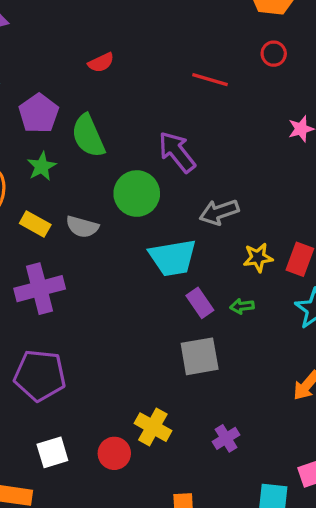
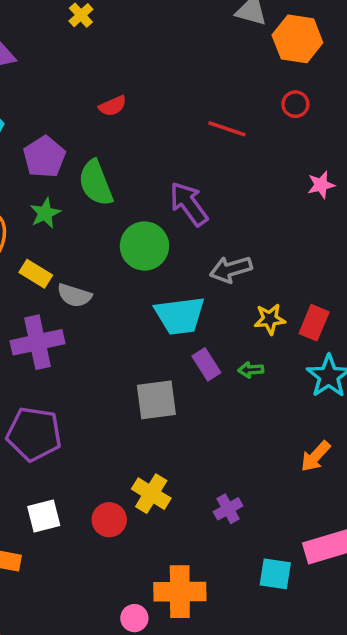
gray semicircle: (82, 227) -> (74, 295), moved
gray square: (200, 356) -> (156, 400), moved

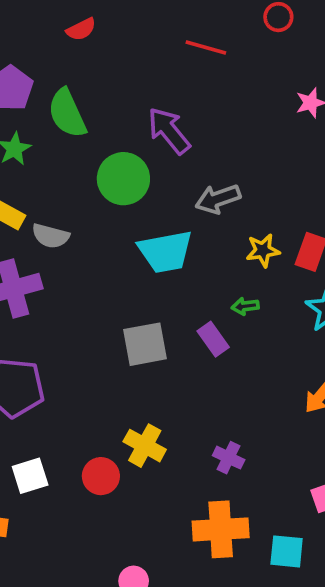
purple rectangle: (206, 364) -> (213, 339), moved
purple cross: (228, 509) -> (229, 458), turned -32
cyan square: (275, 574) -> (287, 551), moved
orange cross: (180, 592) -> (221, 529), moved

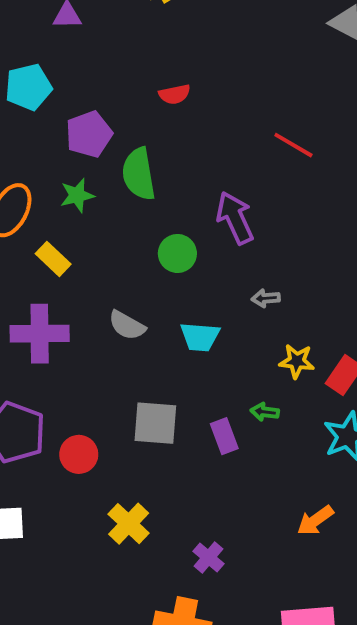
green circle: (123, 179) -> (177, 253), size x0.7
gray arrow: (218, 199) -> (266, 298), size x0.6
gray semicircle: (51, 236) -> (127, 325), moved
cyan trapezoid: (165, 252) -> (200, 337), size x0.7
red circle: (101, 476) -> (79, 454), moved

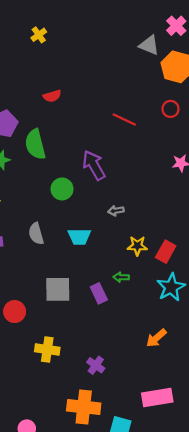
gray semicircle: (127, 325) -> (36, 234), turned 50
yellow cross: (129, 524) -> (47, 349), turned -30

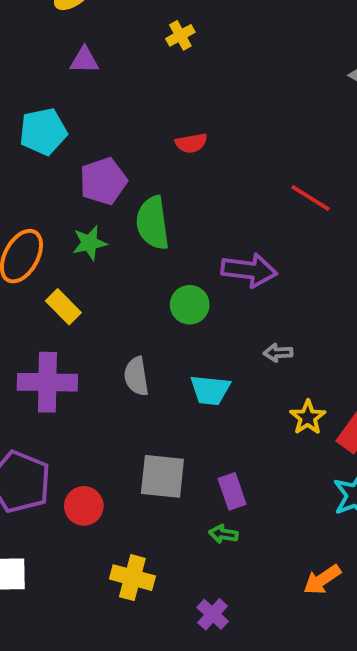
purple arrow: (94, 165) -> (249, 270), turned 120
yellow star: (137, 246) -> (308, 417), turned 30
green arrow: (121, 277) -> (223, 534), moved

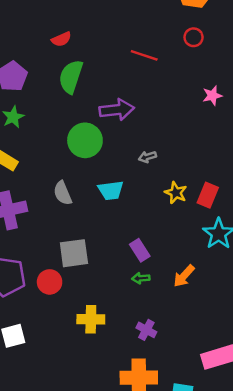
green semicircle: (153, 223) -> (71, 77), moved, turned 40
green circle: (190, 305) -> (85, 140), size x1.4
gray square: (162, 476) -> (74, 253), moved
orange arrow: (322, 580) -> (184, 276), moved

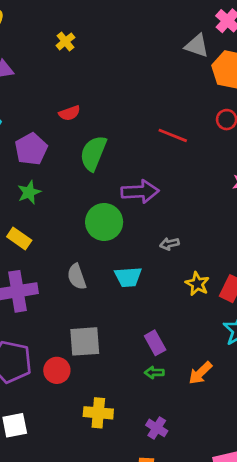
red semicircle: (61, 39) -> (70, 113), moved

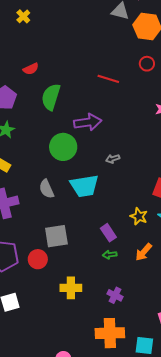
cyan trapezoid: (128, 277) -> (84, 186), size x1.4
yellow star: (197, 284) -> (139, 216), moved

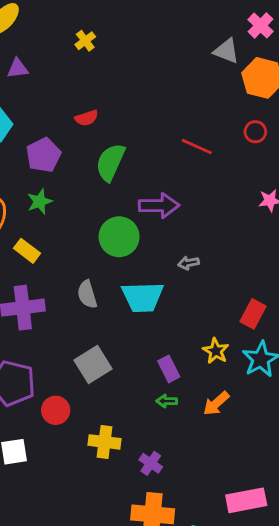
gray square: (56, 236) -> (93, 364), turned -30
red circle: (38, 259) -> (56, 410), moved
purple cross: (115, 295) -> (151, 463), moved

